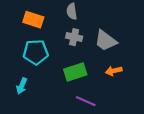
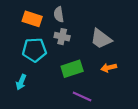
gray semicircle: (72, 11) -> (59, 14), moved
gray cross: (74, 37) -> (62, 37), moved

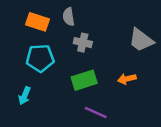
gray cross: (62, 37) -> (83, 43), moved
gray trapezoid: (101, 39) -> (141, 40), moved

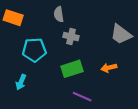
orange rectangle: (37, 22) -> (13, 18), moved

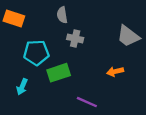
green rectangle: (72, 69) -> (59, 73), moved

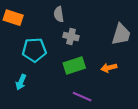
gray trapezoid: (128, 36) -> (121, 34), turned -110
green rectangle: (59, 73) -> (74, 65), moved

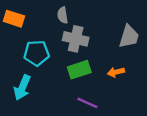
gray cross: (71, 37) -> (76, 39), size x1.5
cyan arrow: (21, 82) -> (22, 87), size x1.5

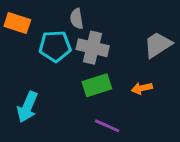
gray trapezoid: (129, 37) -> (158, 45), turned -140
cyan pentagon: (37, 53) -> (55, 46), moved

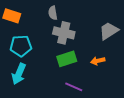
cyan pentagon: (55, 46) -> (21, 46), moved

